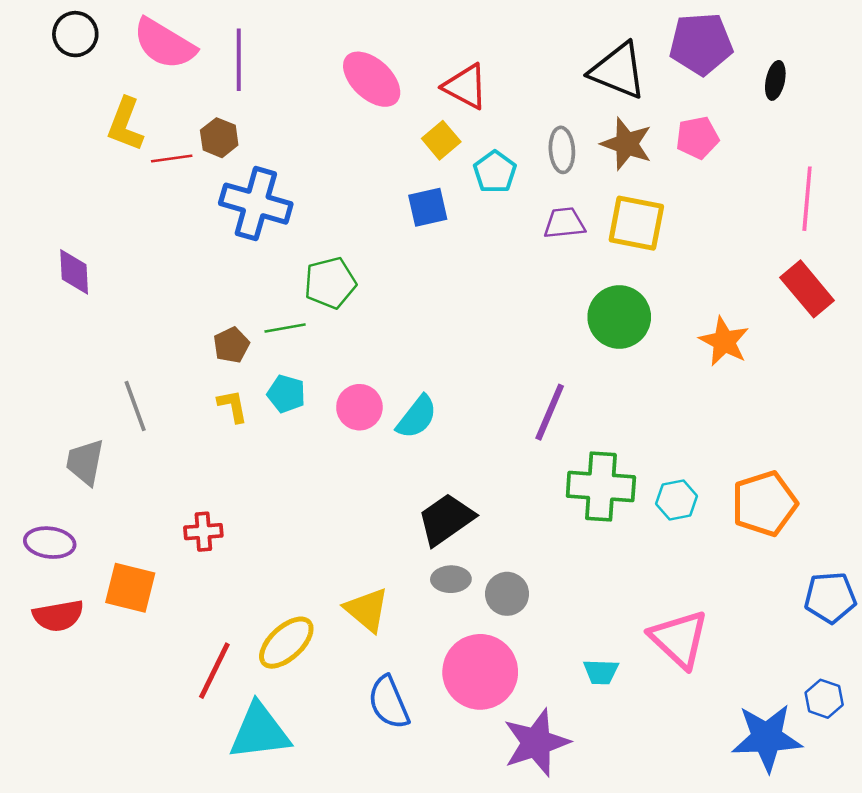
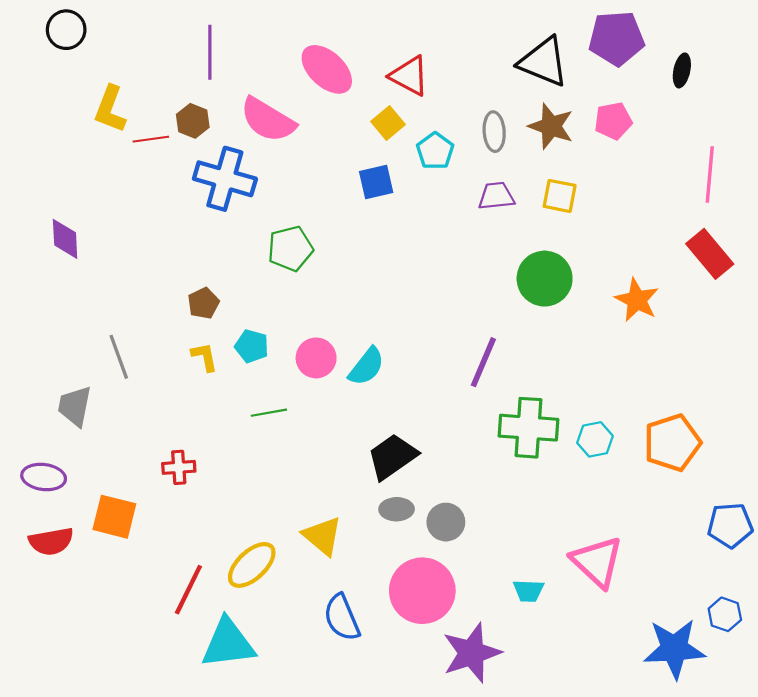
pink semicircle: (164, 44) -> (268, 120), moved
yellow square: (636, 223) -> (560, 196), size x0.7
green line: (285, 328) -> (269, 413), moved

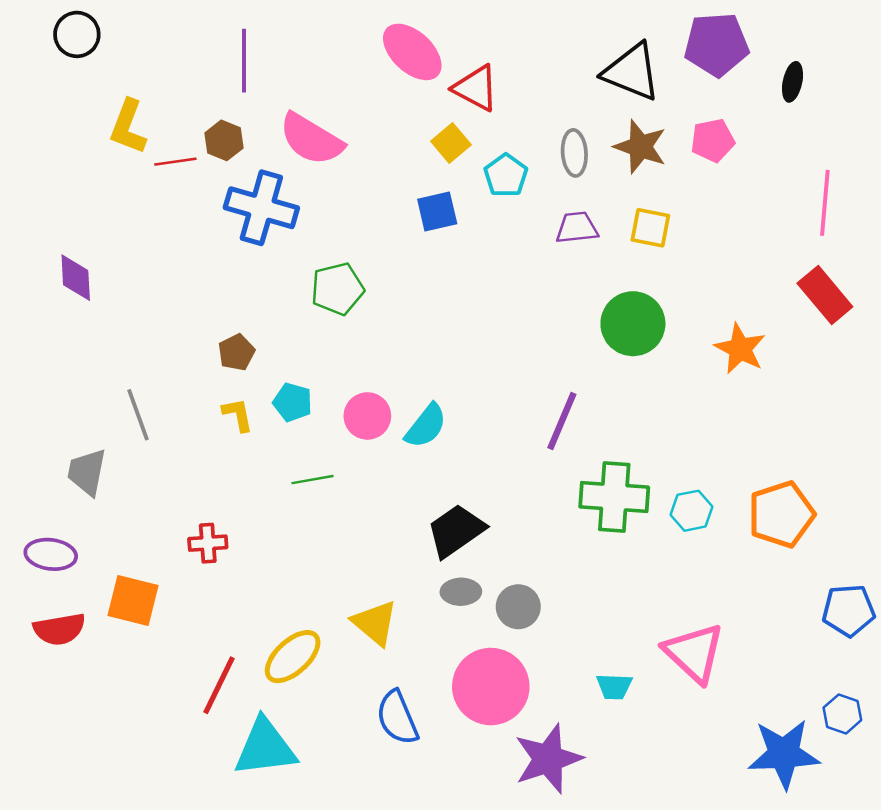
pink ellipse: (327, 69) -> (412, 52), moved

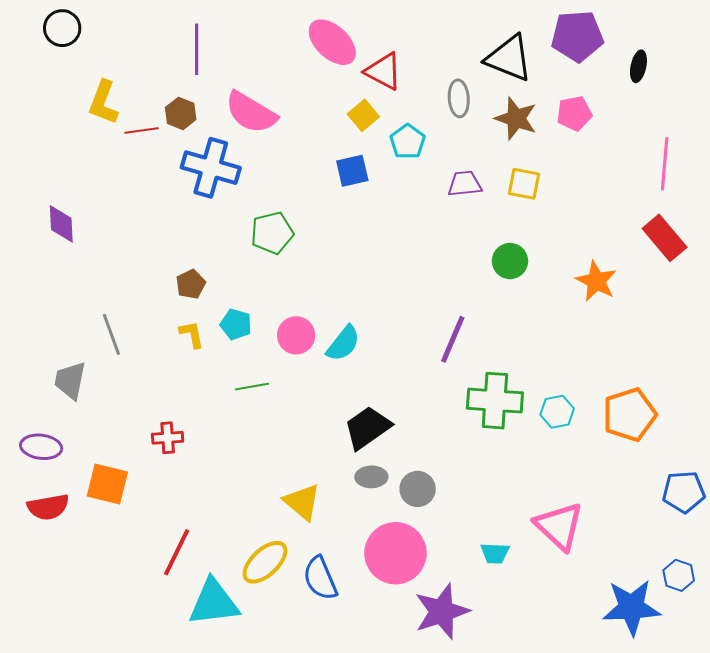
gray ellipse: (574, 153) -> (459, 98), moved
green circle: (633, 324) -> (510, 261), size x0.7
yellow ellipse: (293, 657) -> (265, 562), moved

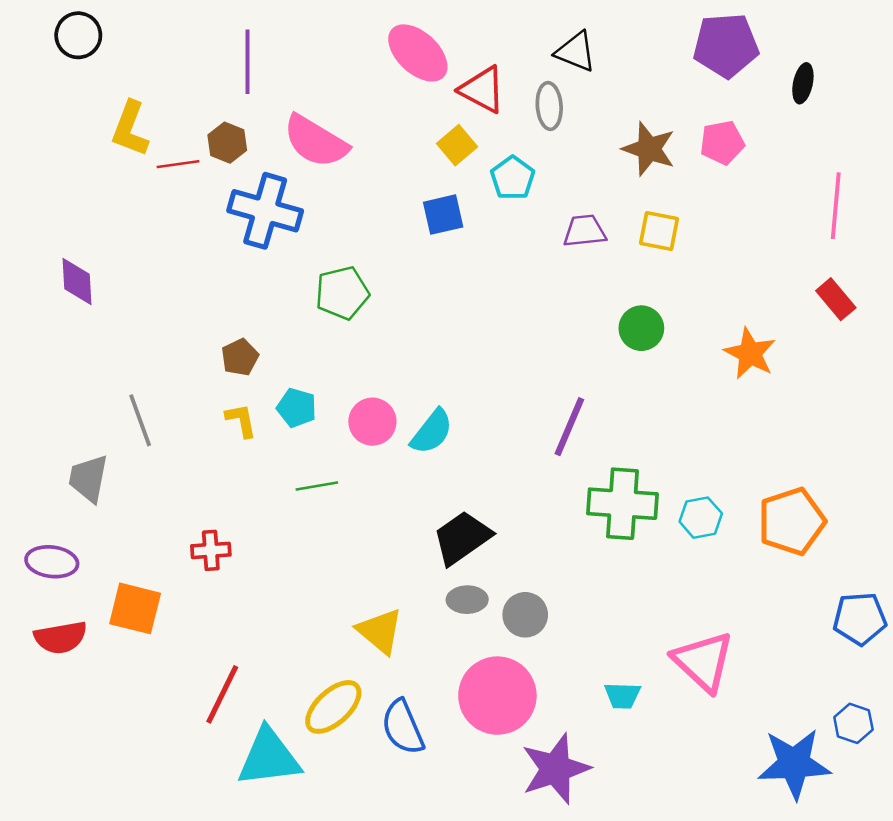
black triangle: (509, 58) -> (576, 52), moved, size x0.7
gray ellipse: (459, 98) -> (549, 106), moved
red rectangle: (665, 238) -> (836, 299), size x0.7

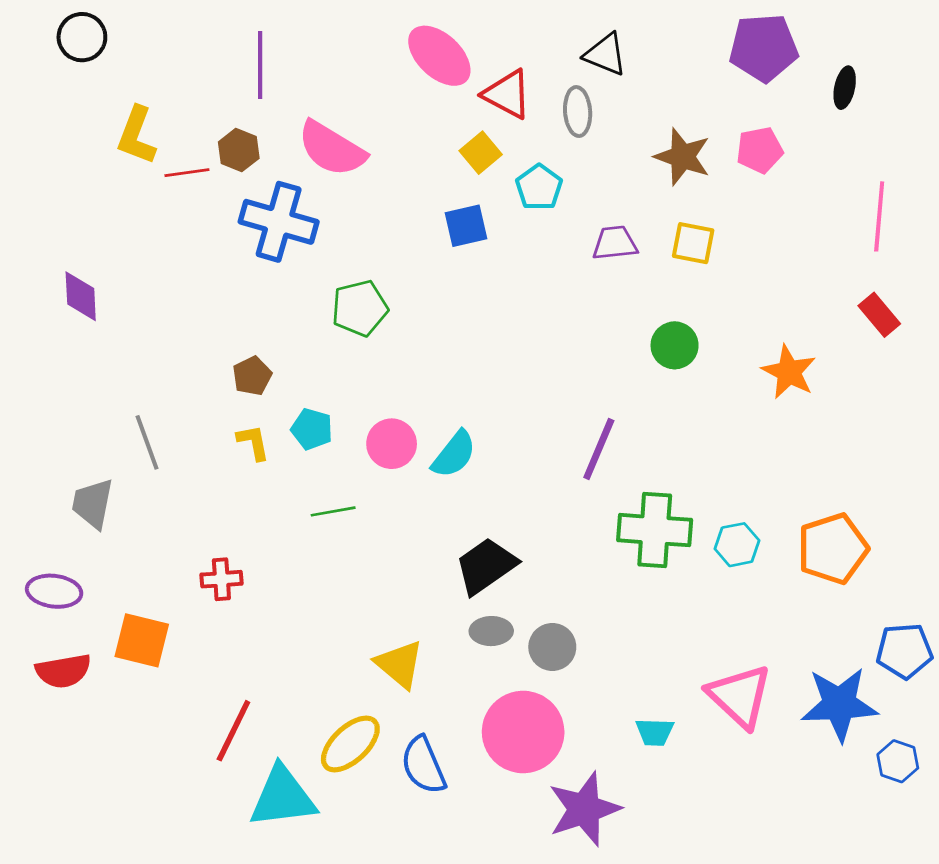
blue star: (794, 764) -> (839, 704), moved

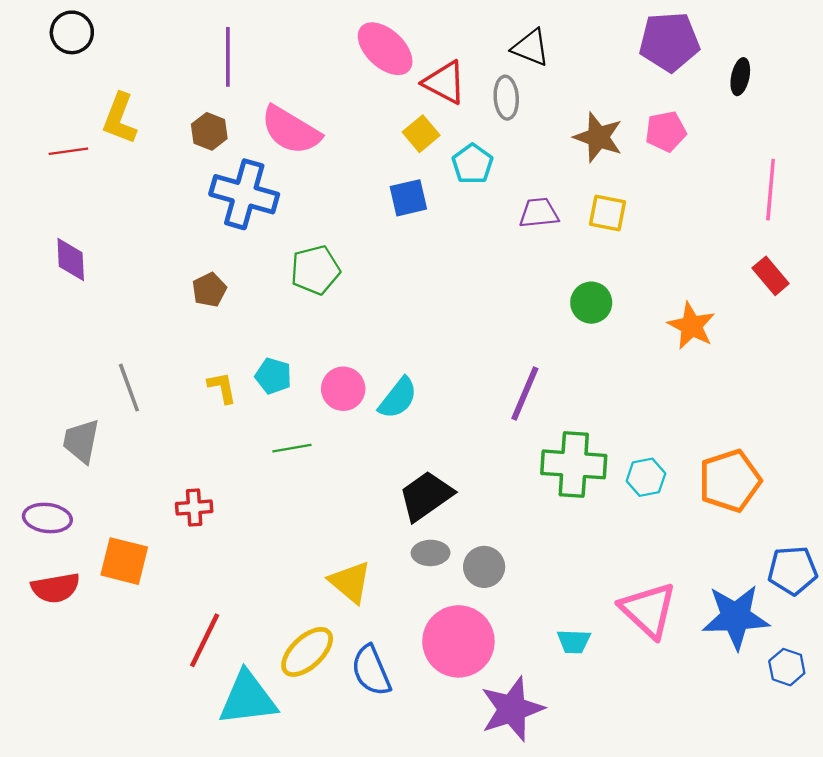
red line: (187, 173) -> (68, 151), moved
brown pentagon: (252, 376) -> (209, 290), moved

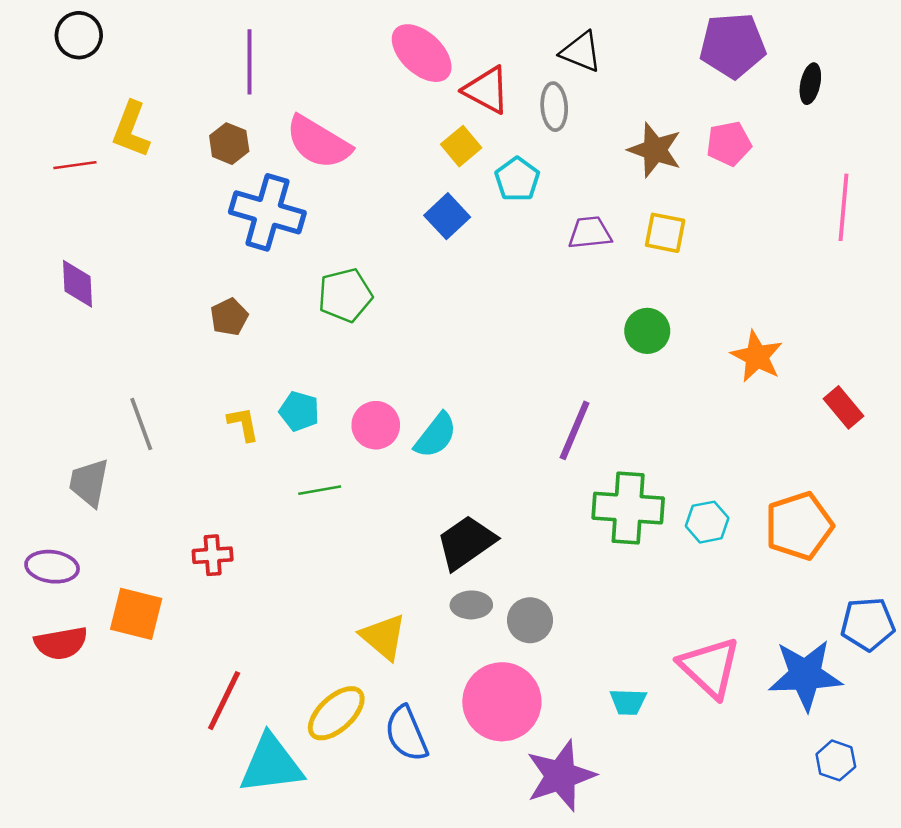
blue square: (408, 198) -> (447, 216), turned -30
red rectangle: (771, 276) -> (843, 407), moved
blue hexagon: (787, 667) -> (836, 760), moved

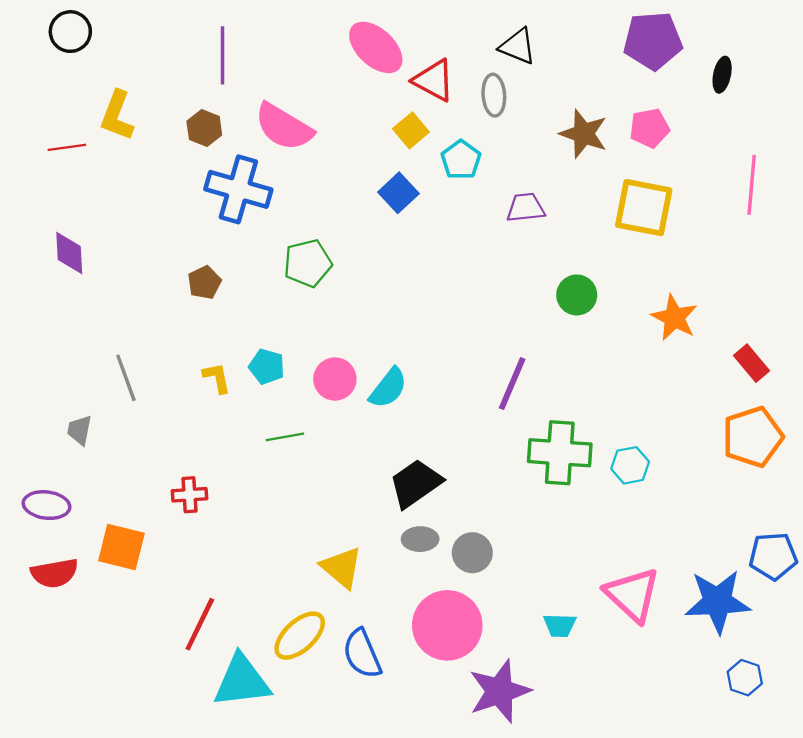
yellow square: (665, 233) -> (644, 208), moved, size x1.6
gray trapezoid: (89, 483) -> (79, 430), size x0.7
orange pentagon: (799, 526) -> (753, 437), moved

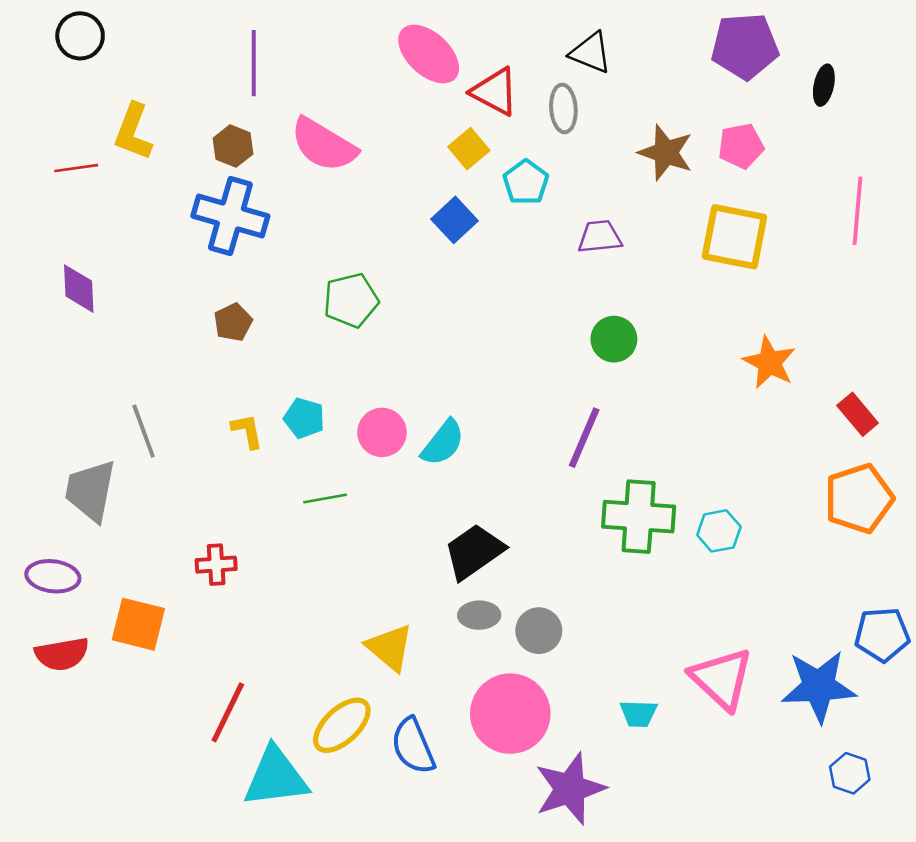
blue cross: (238, 189) -> (230, 216), moved
green circle: (577, 295) -> (614, 339), moved
gray trapezoid: (79, 430) -> (90, 491), size x1.8

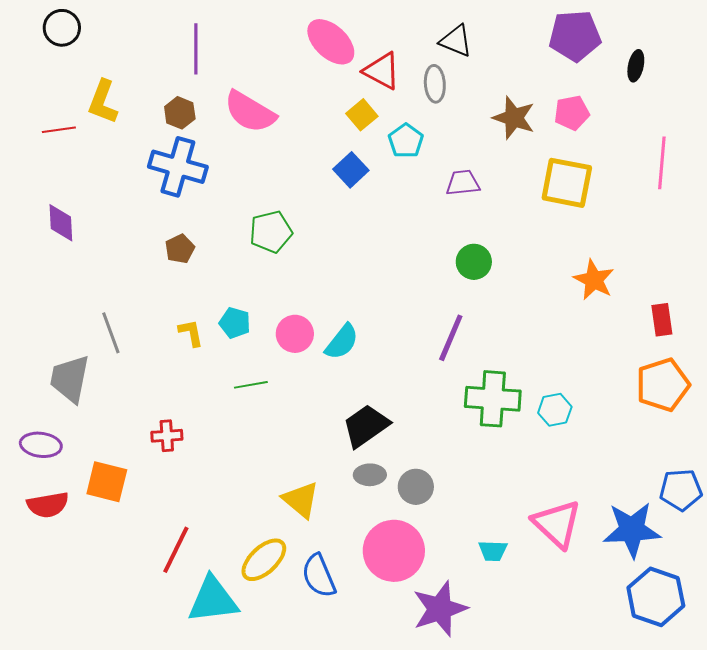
red rectangle: (858, 414) -> (662, 320), turned 32
blue hexagon: (850, 773) -> (656, 597), size x1.8

